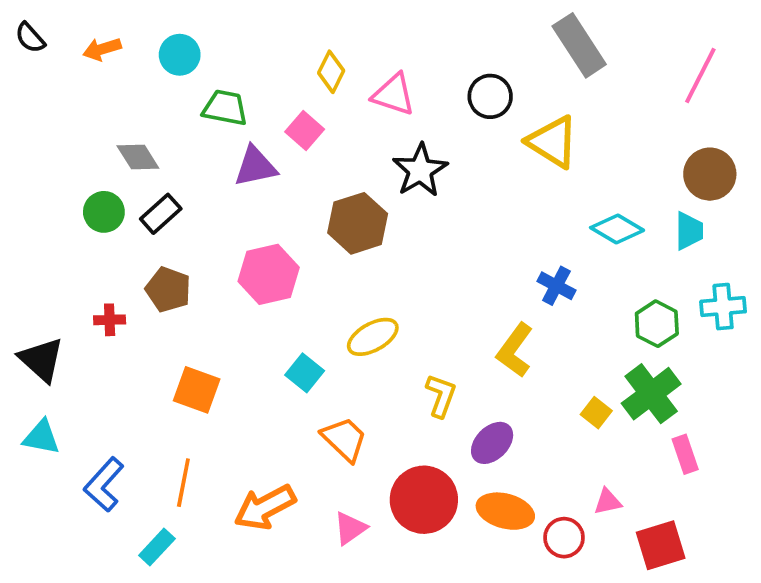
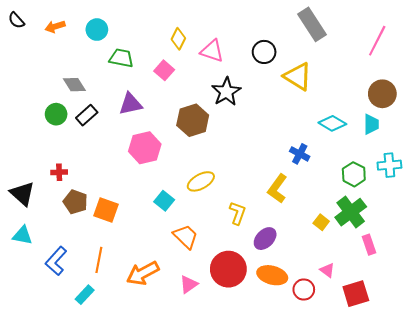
purple triangle: (255, 166) -> (130, 104), moved
brown pentagon: (168, 290) -> (75, 202), moved
pink triangle: (608, 502) -> (327, 270), turned 49

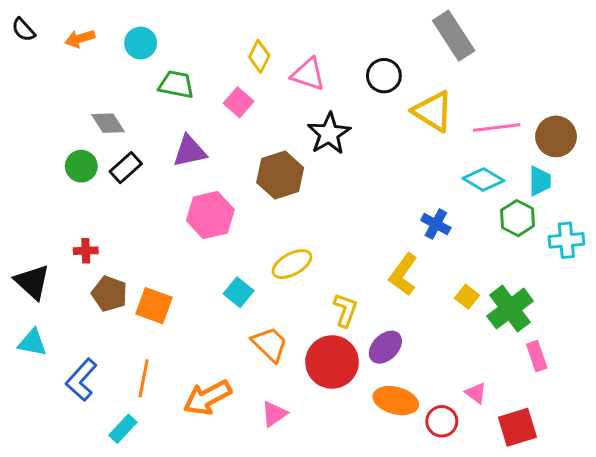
pink line: (377, 41) -> (497, 128), moved, turned 56
green hexagon: (354, 174) -> (517, 218), moved
yellow square: (321, 222) -> (467, 297), moved
red circle: (228, 269) -> (332, 362), moved

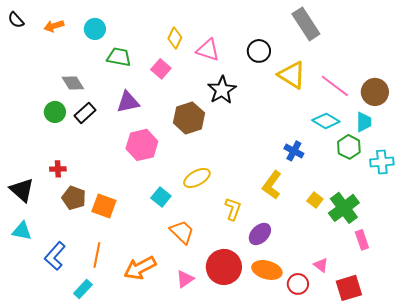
pink line: (497, 128) -> (335, 86), turned 44
red circle: (332, 362) -> (224, 267), moved

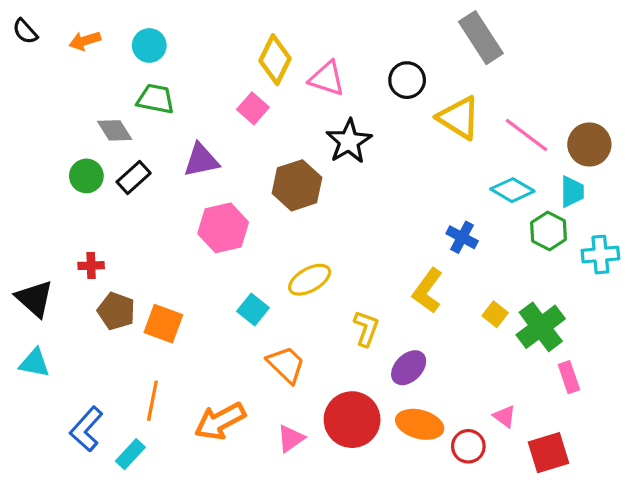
yellow diamond: (175, 38) -> (275, 60), size x1.4
green trapezoid: (119, 57) -> (156, 99), moved
blue L-shape: (55, 256) -> (86, 429), moved

